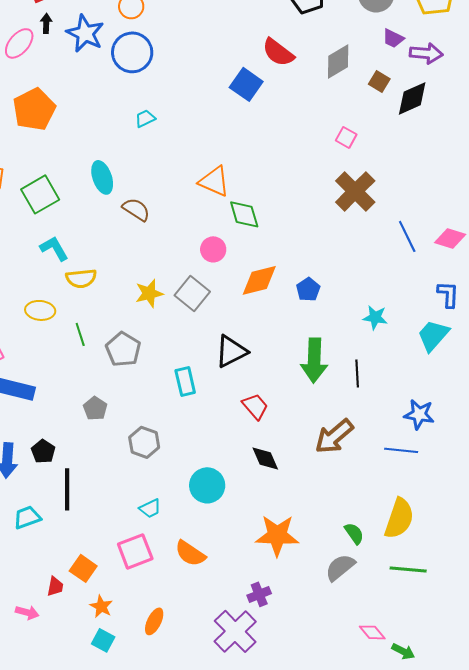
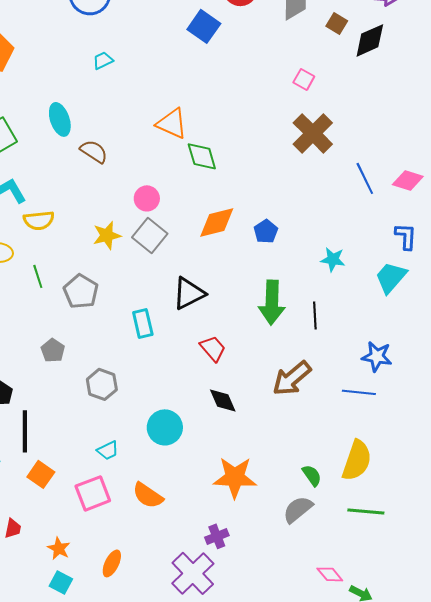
pink circle: (213, 249) -> (147, 198), moved
orange square: (83, 568) -> (41, 474), moved

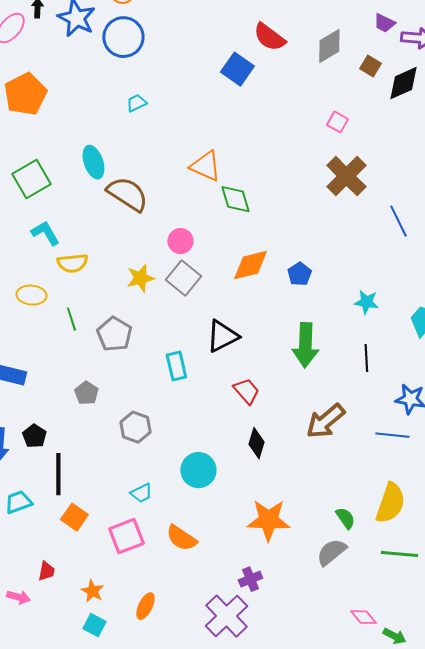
brown semicircle: (94, 151) -> (127, 194), size x1.5
black line: (315, 315) -> (366, 358), moved
black diamond: (223, 400) -> (256, 443), turned 40

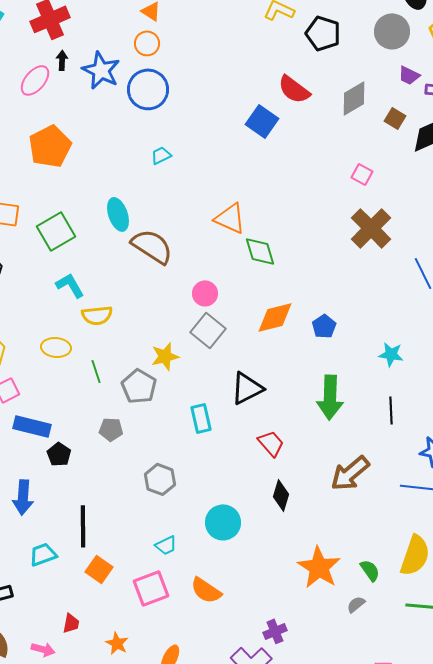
yellow star: (140, 278) -> (165, 356), moved
gray pentagon: (86, 393) -> (111, 429), moved, turned -30
black pentagon: (34, 436) -> (59, 454), moved
orange star: (268, 520) -> (319, 567), moved, turned 30
gray semicircle: (331, 552) -> (356, 604), size x0.6

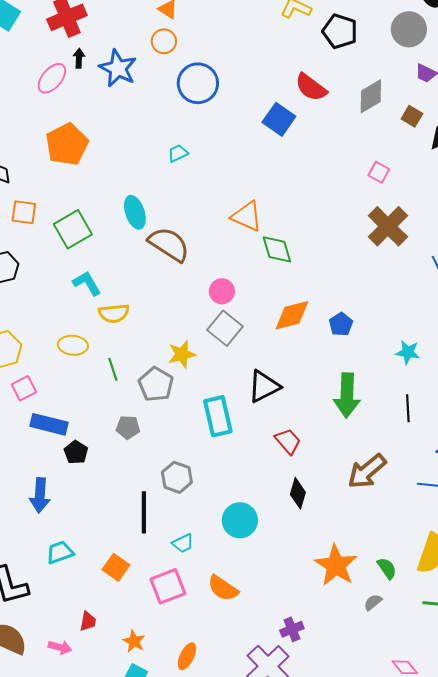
blue circle: (148, 89) -> (198, 83), moved
cyan rectangle: (201, 418) -> (218, 416), size x1.4
black line: (83, 526) -> (144, 512), moved

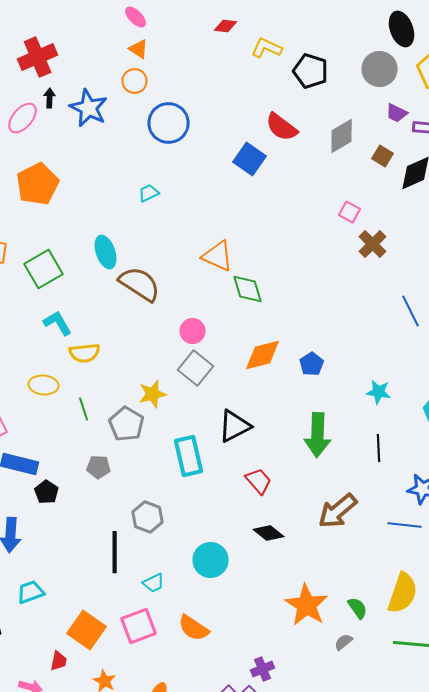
brown cross: (388, 226) -> (373, 244), moved, size x0.7
black diamond: (298, 493) -> (269, 533), turned -68
orange square: (116, 567) -> (87, 630), moved, size x1.4

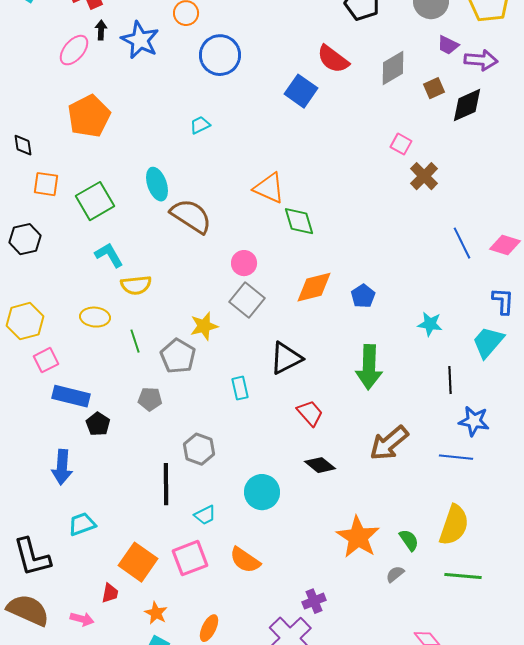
brown square: (383, 156) -> (434, 88), turned 35
black line: (379, 448) -> (450, 380), moved
cyan rectangle: (189, 456) -> (240, 388), size x0.6

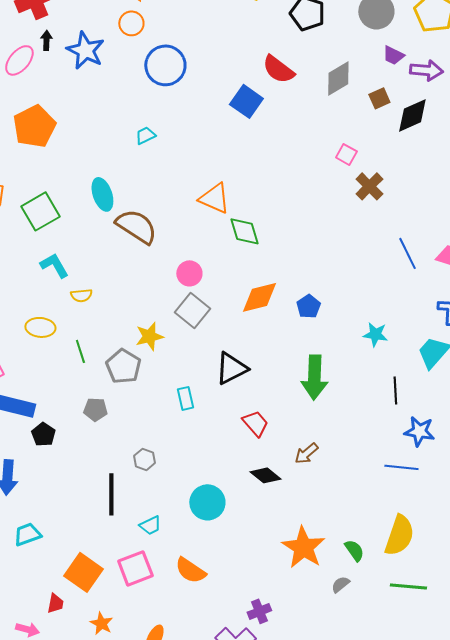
yellow semicircle: (136, 285) -> (81, 295), size x0.7
brown arrow: (389, 443) -> (306, 453), moved, size x0.6
gray hexagon: (199, 449) -> (144, 459), size x0.7

